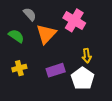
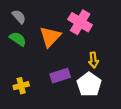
gray semicircle: (30, 14) -> (19, 17), moved
yellow cross: (19, 68) -> (21, 86), moved

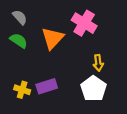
purple rectangle: (60, 76) -> (47, 86), moved
yellow cross: (21, 86) -> (22, 90), turned 32

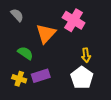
green semicircle: (19, 41) -> (25, 53), moved

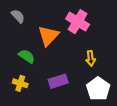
purple rectangle: (41, 76) -> (58, 81), moved
white pentagon: (82, 78) -> (98, 89), moved

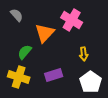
green semicircle: (27, 56) -> (25, 52), turned -84
yellow cross: (20, 83) -> (19, 77), size x1.5

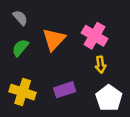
pink cross: (72, 20) -> (95, 36), moved
green semicircle: (25, 52) -> (20, 48), moved

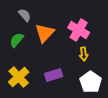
gray semicircle: (20, 18) -> (25, 15), moved
yellow cross: (23, 92) -> (19, 77), turned 30

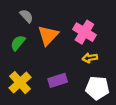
yellow arrow: (84, 54) -> (90, 58), turned 88
white pentagon: (91, 82) -> (97, 88), turned -30

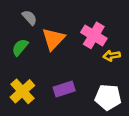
yellow arrow: (90, 58) -> (112, 56), moved

